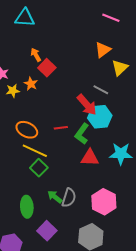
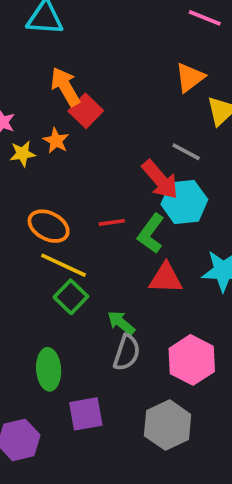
orange arrow: (36, 55) -> (65, 87), size x1.5
green arrow: (55, 197) -> (121, 323), moved
purple square: (47, 231) -> (86, 414), turned 36

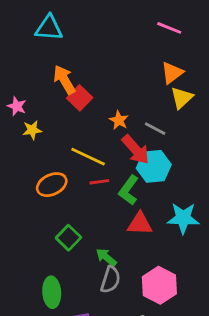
orange triangle: (190, 77) -> (172, 73), moved
orange star: (56, 141) -> (119, 120), moved
orange ellipse: (49, 226) -> (52, 185), turned -52
yellow line: (63, 265) -> (88, 157), moved

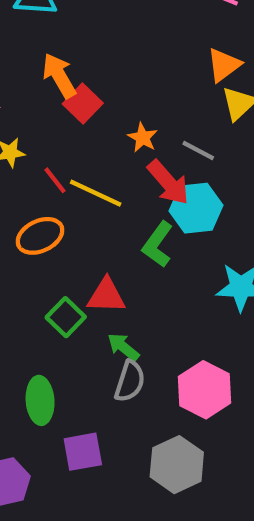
red line: (99, 182) -> (55, 180), moved, turned 60
red triangle: (140, 224) -> (106, 296), moved

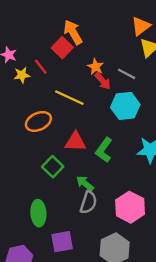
orange arrow: (59, 76) -> (73, 32), moved
red line: (55, 180) -> (41, 67), moved
red arrow: (168, 182) -> (103, 81), moved, size x0.7
green L-shape: (158, 244) -> (104, 150), moved
red triangle: (106, 296) -> (75, 142), moved

